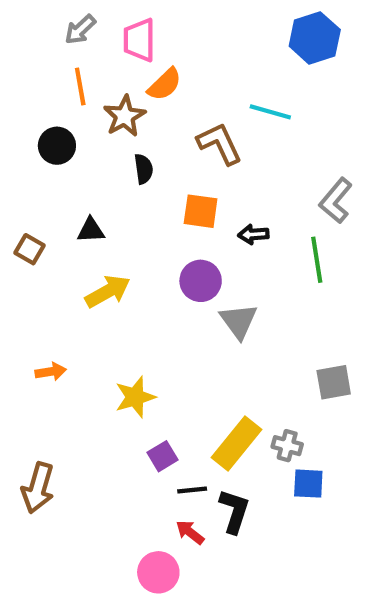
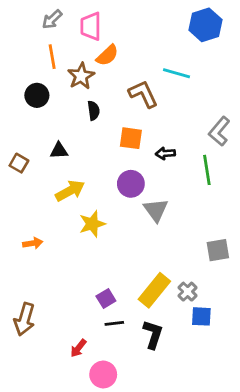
yellow star: (135, 397) -> (92, 224), moved
gray cross: (287, 446) -> (188, 292), turned 30
black line: (192, 490) -> (114, 323), moved
red arrow: (190, 532) -> (78, 348), moved, turned -90

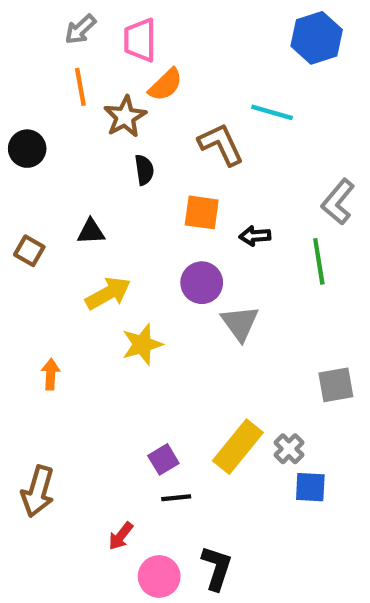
black circle: (37, 95) -> (27, 149), moved
orange arrow: (33, 243) -> (51, 374), turned -78
black L-shape: (153, 334) -> (217, 568), moved

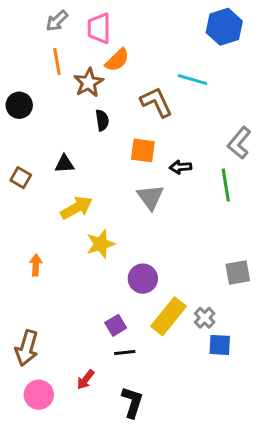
purple circle: (202, 283) -> (143, 279), moved
gray triangle: (240, 323) -> (150, 197), moved
black L-shape: (217, 568) -> (132, 402), moved
pink circle: (159, 576) -> (39, 395), moved

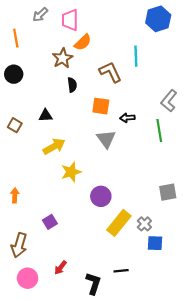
orange line: (57, 61) -> (16, 38), moved
cyan line: (193, 80) -> (136, 56), turned 72
orange arrow: (36, 265) -> (15, 195), moved
purple square: (116, 325) -> (50, 222), moved
black line: (125, 352) -> (121, 271), moved

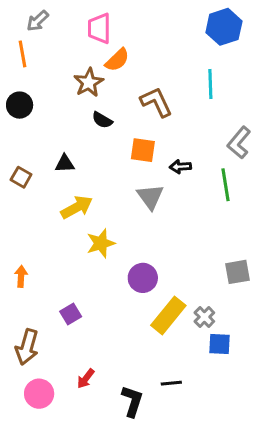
gray arrow: (40, 15) -> (38, 21), moved
cyan line: (136, 56) -> (210, 84), moved
black semicircle: (72, 85) -> (102, 120), turned 128

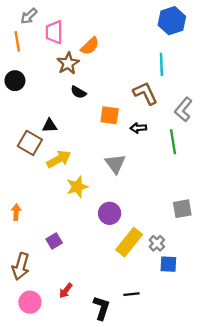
pink trapezoid: (99, 28) -> (54, 32), moved
brown L-shape: (156, 102) -> (145, 93), moved
brown square: (21, 177) -> (30, 143), moved, size x1.5
gray triangle: (150, 197) -> (115, 164), moved

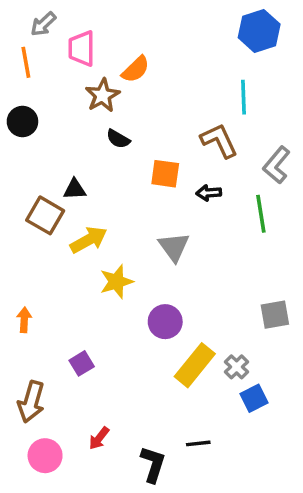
blue square: (168, 264) -> (254, 398), turned -30

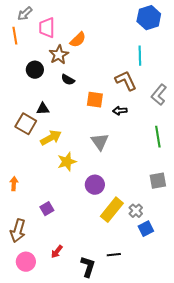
black circle: (22, 121) -> (35, 70), moved
green line: (261, 214) -> (158, 137), moved

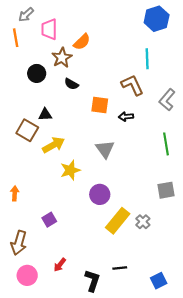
blue square: (146, 229) -> (159, 281), moved

